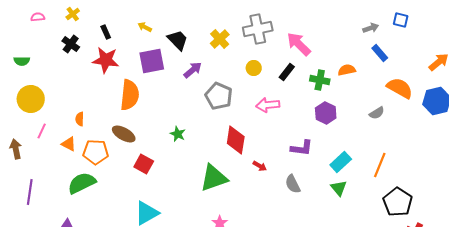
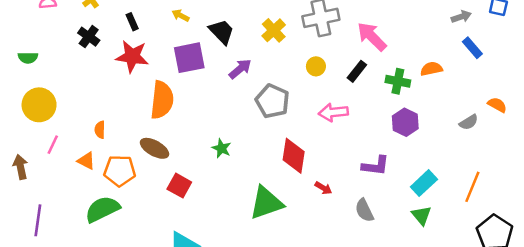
orange semicircle: (400, 88) -> (497, 105), moved, size x0.6

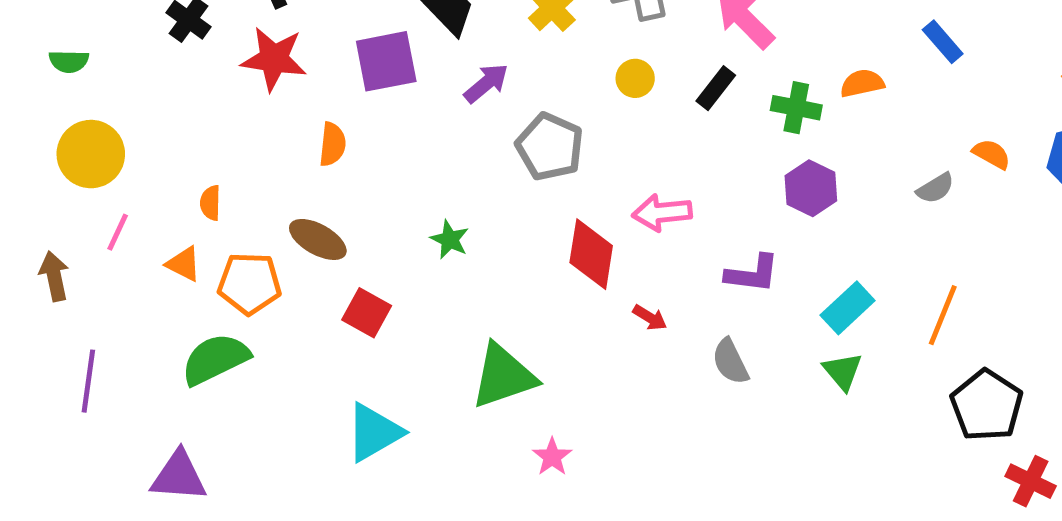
orange semicircle: (162, 100) -> (332, 144), size x0.6
pink arrow: (333, 112) -> (662, 213), moved
green triangle: (266, 203) -> (503, 376), moved

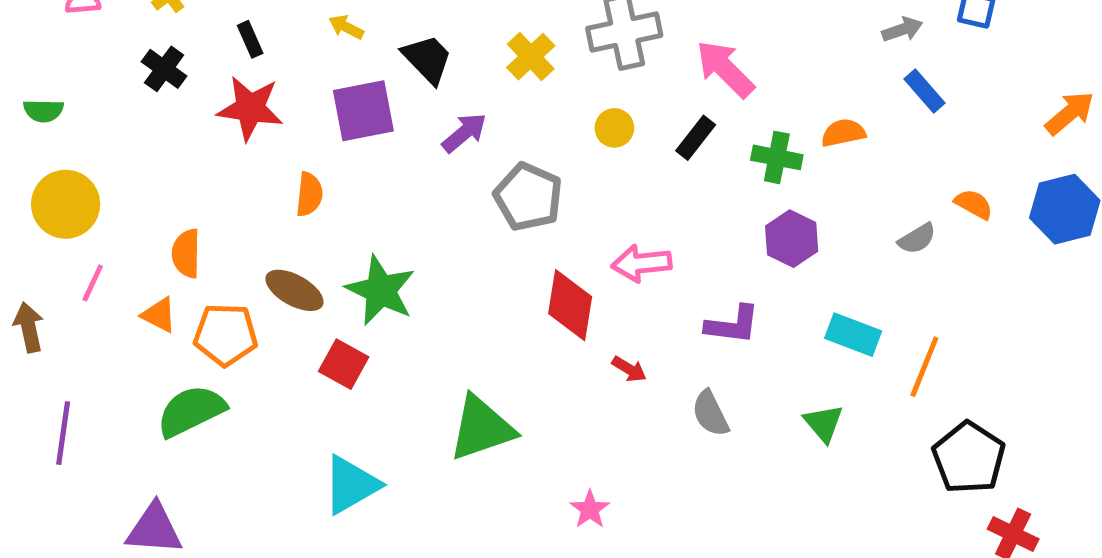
orange semicircle: (210, 203) -> (186, 253), size x1.4
green star: (450, 239) -> (381, 290), moved, size x1.8
cyan rectangle: (848, 308) -> (853, 335), moved, turned 64
pink star: (552, 457) -> (590, 509), moved

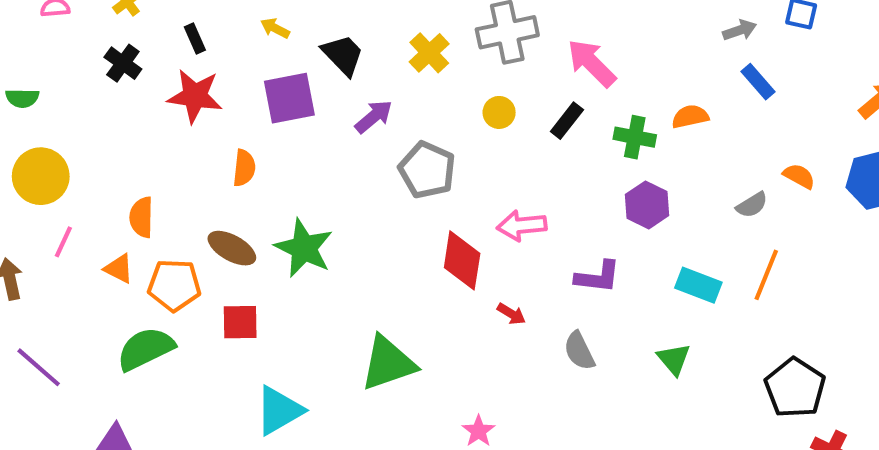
red square: (344, 364) -> (240, 322), moved, turned -30
orange line: (924, 367) -> (766, 275), moved
purple line: (63, 433) -> (39, 367), turned -57

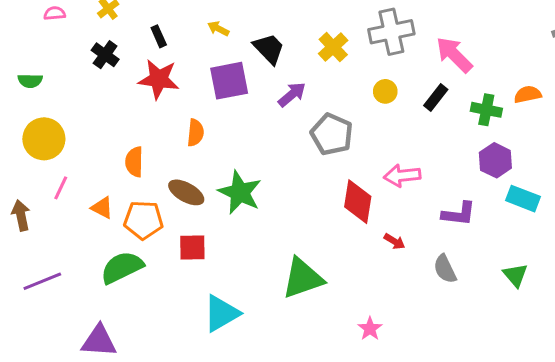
orange semicircle: (141, 217) -> (134, 162), moved
cyan rectangle: (698, 285) -> (523, 199), moved
purple line: (39, 367) -> (42, 281), turned -63

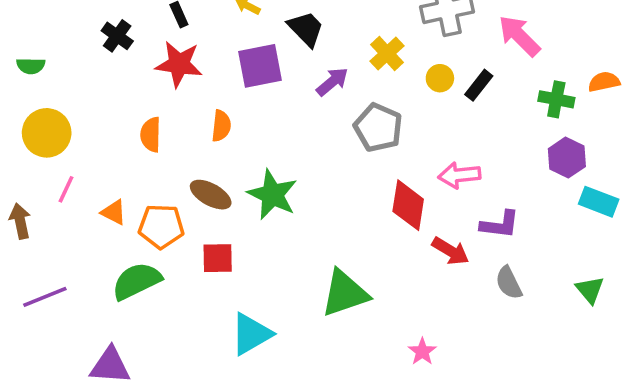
yellow cross: (333, 47) -> (387, 53), moved
black rectangle: (436, 98) -> (479, 85), moved
orange semicircle: (134, 162) -> (151, 135), moved
purple L-shape: (459, 214) -> (500, 225), moved
red arrow: (394, 241) -> (451, 251), size x1.5

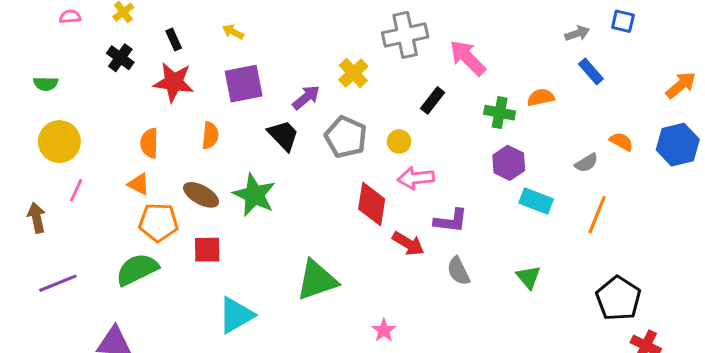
black trapezoid: (306, 29) -> (283, 135), moved
yellow circle: (440, 78) -> (399, 142), moved
orange triangle: (114, 212) -> (139, 184), moved

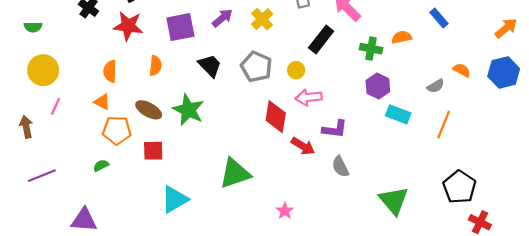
purple arrow: (306, 97) -> (222, 18), moved
black rectangle: (433, 100) -> (321, 40), size x1.4
green semicircle: (137, 269) -> (101, 165), size x0.5
green triangle: (529, 277) -> (394, 201), moved, size x1.6

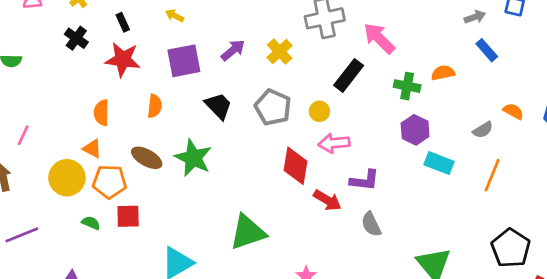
yellow circle: (43, 70) -> (67, 178), moved
pink line: (56, 106) -> (23, 135), moved
red square: (153, 151) -> (128, 216), moved
green semicircle: (101, 165) -> (91, 223), turned 49

